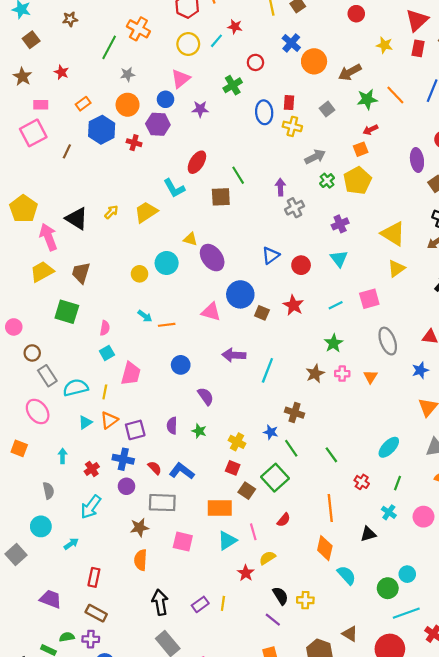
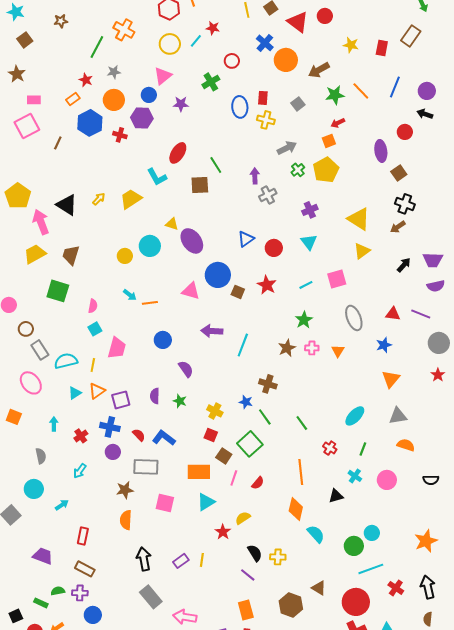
red triangle: (417, 20) -> (298, 22), moved, turned -40
red star: (61, 72) -> (86, 80), moved
cyan arrow: (91, 507) -> (80, 471), size x0.7
pink line: (253, 532) -> (234, 478), moved, turned 35

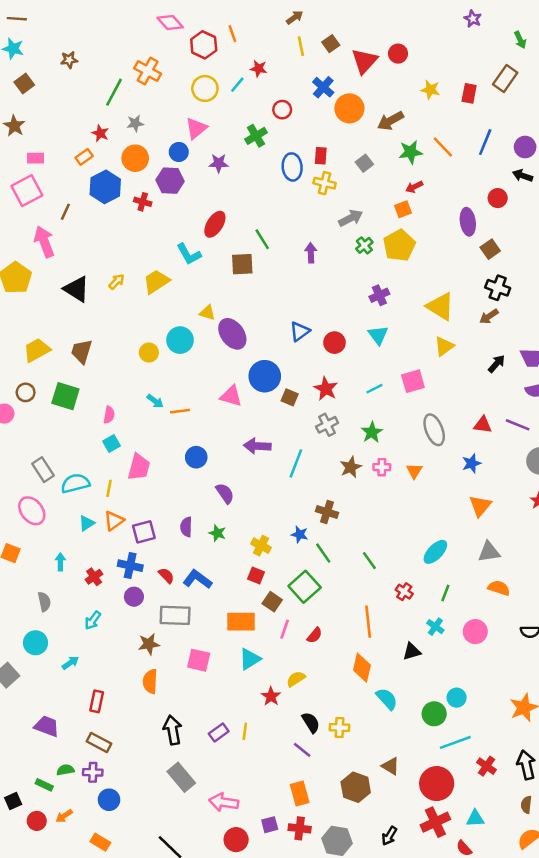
red triangle: (298, 22) -> (364, 61), turned 35
gray cross: (268, 195) -> (327, 425), moved
pink arrow: (41, 222) -> (44, 242), moved
brown circle: (26, 329) -> (26, 392), moved

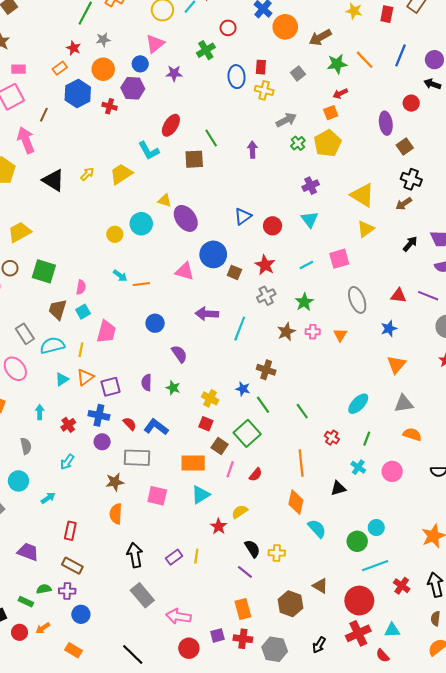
brown trapezoid: (82, 351) -> (58, 309), moved

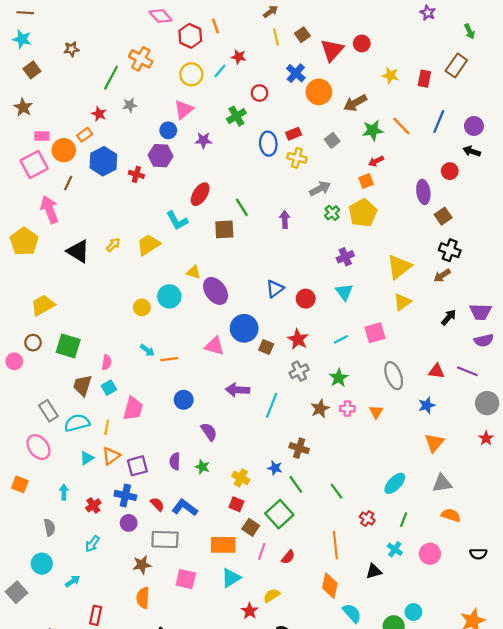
red rectangle: (261, 67) -> (294, 134), turned 64
orange circle: (103, 69) -> (64, 150), moved
yellow triangle: (362, 195) -> (399, 267), turned 50

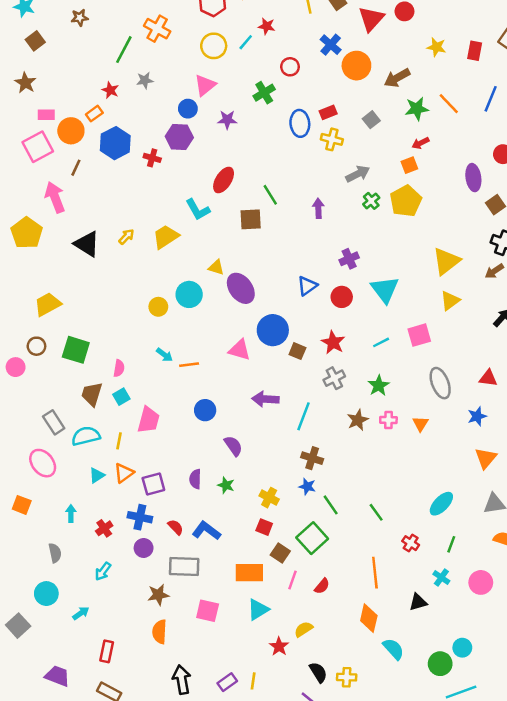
purple cross: (345, 257) -> (349, 259), moved
cyan triangle: (344, 292) -> (385, 290), size x1.4
brown cross: (299, 448) -> (312, 458), moved

